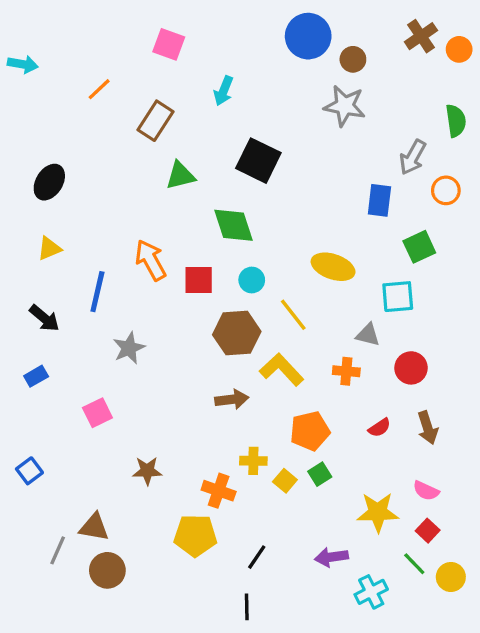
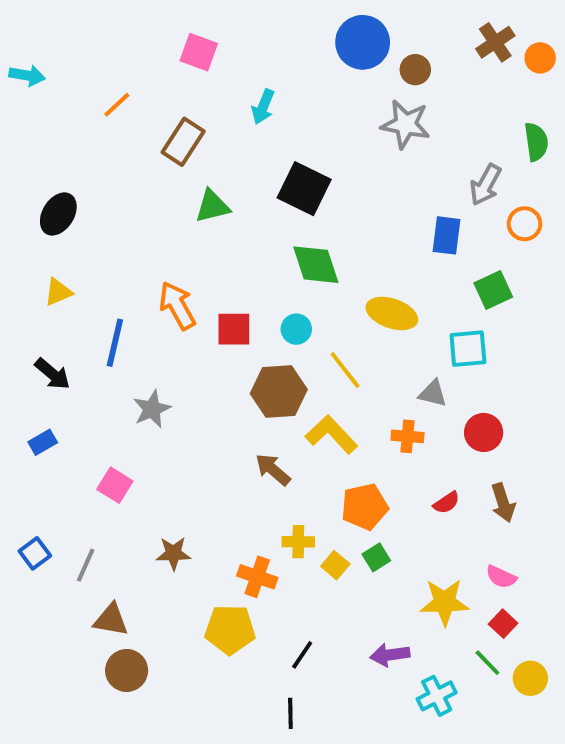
green diamond: (233, 225) -> (316, 265), moved
brown arrow: (232, 399) -> (273, 470), turned -132
pink square: (97, 413) -> (115, 485), turned -32
gray line: (58, 550) -> (86, 565), moved

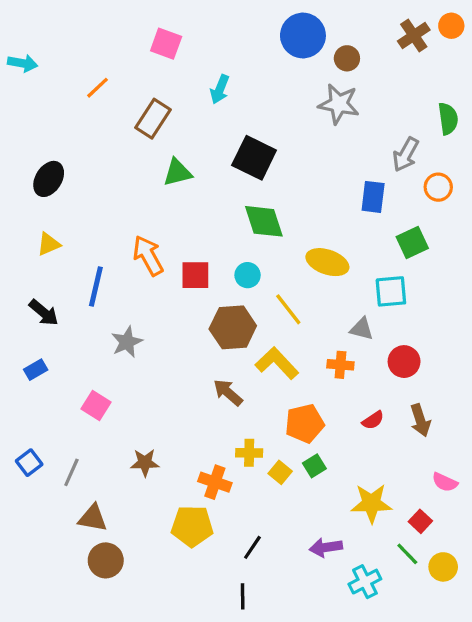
orange circle: (540, 58) -> (451, 26), moved
pink semicircle: (501, 577) -> (445, 482), moved

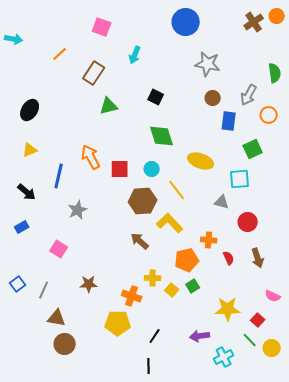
brown circle: (347, 58) -> (213, 98), moved
black square: (254, 158) -> (156, 97), size x0.6
orange cross: (340, 365) -> (209, 240), moved
red semicircle: (373, 420) -> (229, 258), turned -80

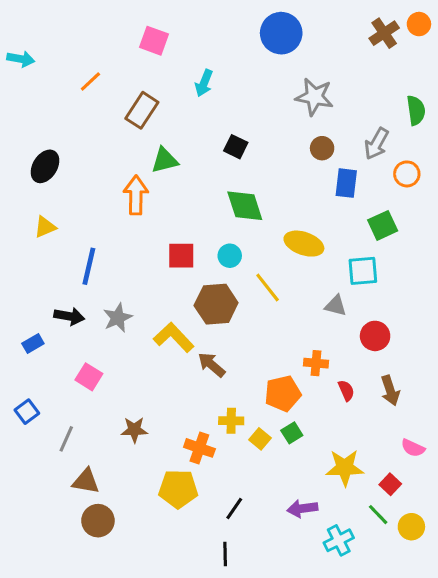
orange arrow: (91, 157) -> (136, 195), moved, turned 30
black arrow: (27, 192) -> (69, 316), moved, turned -30
yellow L-shape: (170, 223) -> (174, 337), moved
blue square: (18, 284) -> (27, 412), moved

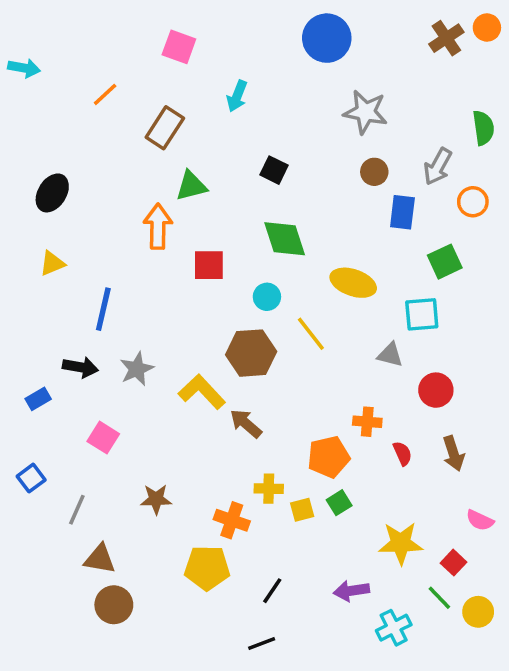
red square: (181, 256) -> (209, 265), moved
yellow square: (260, 439) -> (302, 510), turned 35
black line: (225, 554) -> (262, 643), turned 70

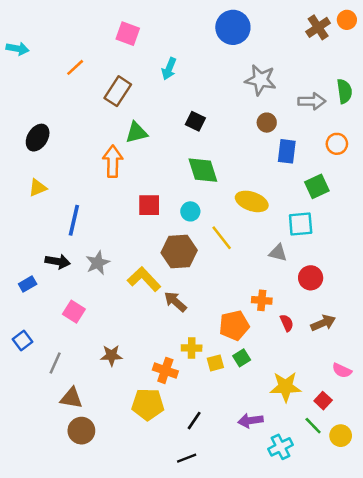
gray arrow: (438, 167) -> (312, 101), moved, turned -120
red square: (209, 265) -> (149, 205), moved
brown arrow: (453, 453) -> (323, 323), turned -95

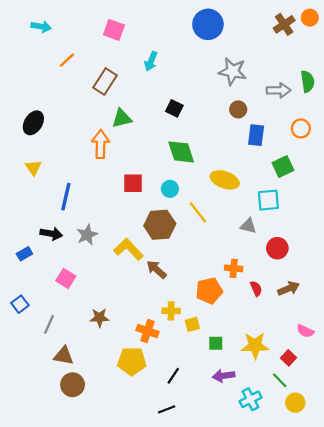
cyan arrow: (18, 49) -> (41, 27), moved
yellow triangle: (38, 188) -> (33, 168), turned -42
green square: (242, 358) -> (216, 343), moved, turned 32
yellow circle: (341, 436) -> (295, 403), moved

